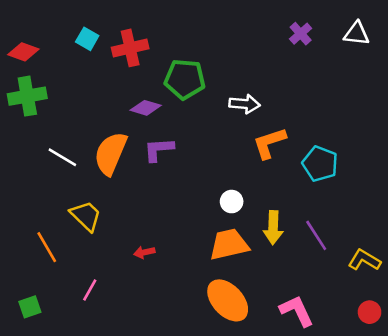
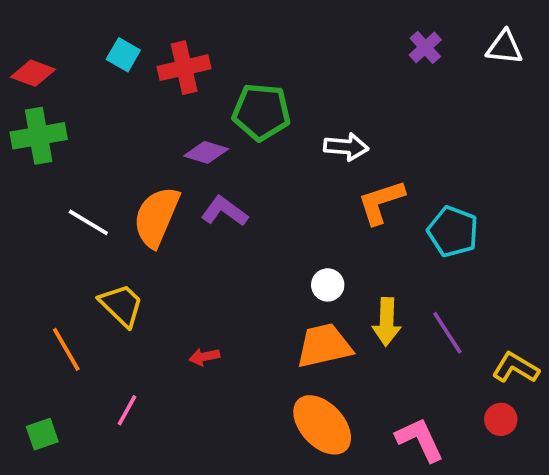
purple L-shape: (159, 149) -> (225, 211), turned 40
red circle: (370, 312) -> (501, 419), moved

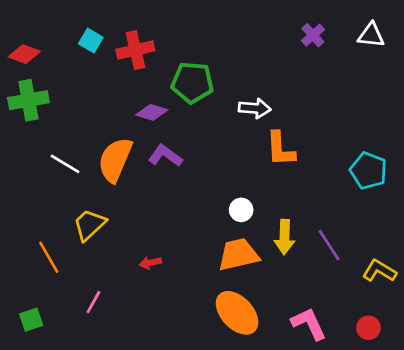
orange L-shape: (381, 202) -> (280, 149), turned -75
cyan pentagon: (453, 232) -> (368, 171), moved
yellow trapezoid: (121, 305) -> (89, 225), turned -87
red circle: (501, 419) -> (368, 328), moved

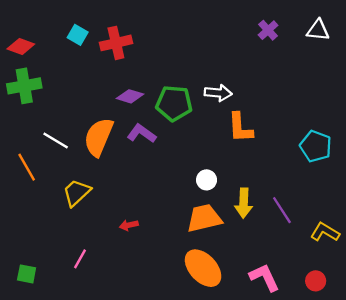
green pentagon: (192, 83) -> (174, 103), moved
orange line: (49, 257) -> (27, 167), moved
green square: (31, 320) -> (27, 274), turned 30

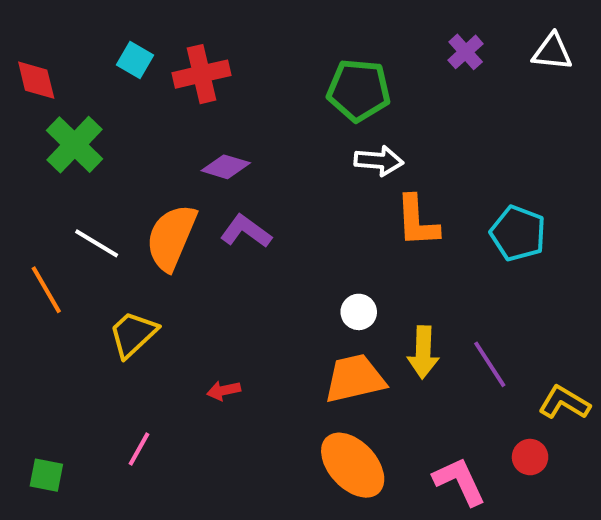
red diamond: (21, 46) -> (36, 80), turned 56
green cross: (24, 86) -> (75, 145), moved, turned -36
green pentagon: (174, 103) -> (359, 90), moved
cyan pentagon: (316, 146) -> (518, 233), moved
red circle: (316, 281) -> (530, 457), moved

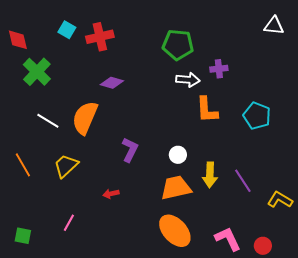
purple cross: (466, 52) -> (219, 69), moved, turned 36
purple L-shape: (246, 231) -> (130, 150), moved, turned 80
orange line: (46, 290) -> (23, 165), moved
red circle: (530, 457) -> (263, 246), moved

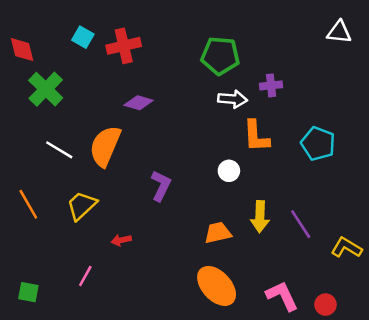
white circle: (178, 155) -> (229, 171), moved
orange trapezoid: (176, 188) -> (218, 233), size x0.7
red arrow: (111, 194) -> (121, 240), moved

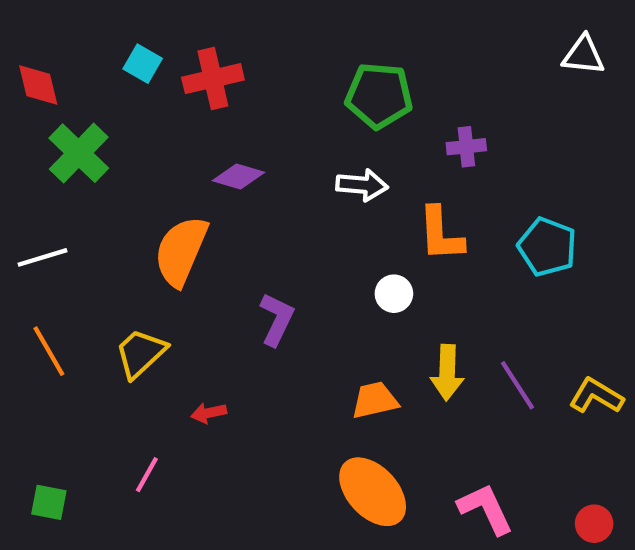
white arrow: (233, 99) -> (362, 185), moved
white line: (59, 150) -> (43, 257), moved, turned -48
yellow L-shape: (347, 248) -> (596, 396), moved
red circle: (325, 305) -> (594, 524), moved

